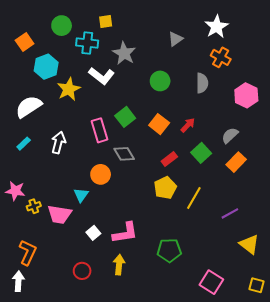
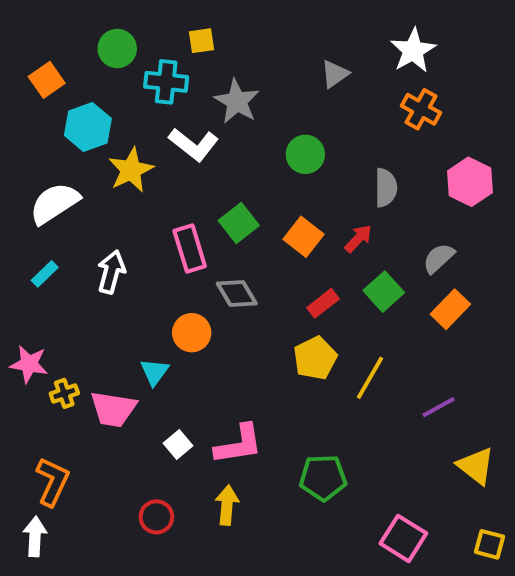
gray semicircle: (202, 83) -> (386, 188), moved

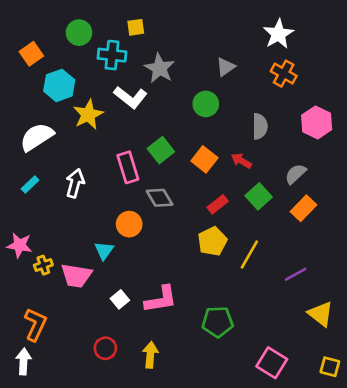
gray triangle: (335, 74) -> (226, 67), moved
red arrow: (358, 239) -> (241, 161), turned -102
yellow arrow: (227, 505) -> (150, 355), moved

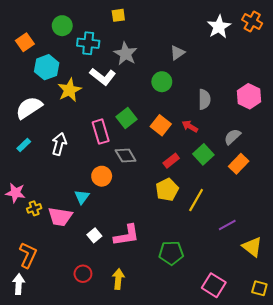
yellow square: (136, 27) -> (118, 15), moved
orange cross: (284, 74) -> (252, 22), moved
purple line: (296, 274) -> (227, 225), moved

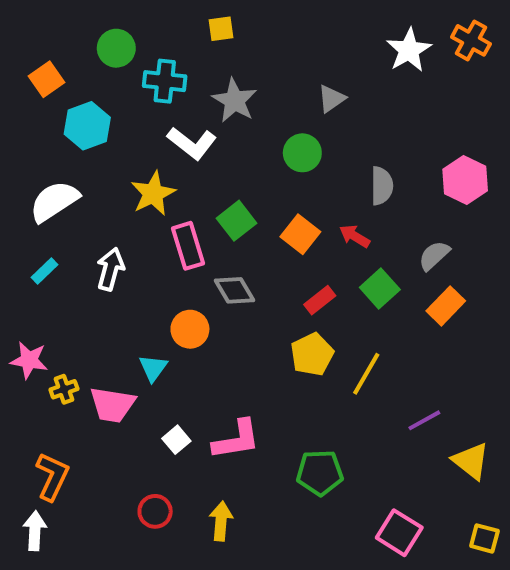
yellow star: (69, 90) -> (153, 194), moved

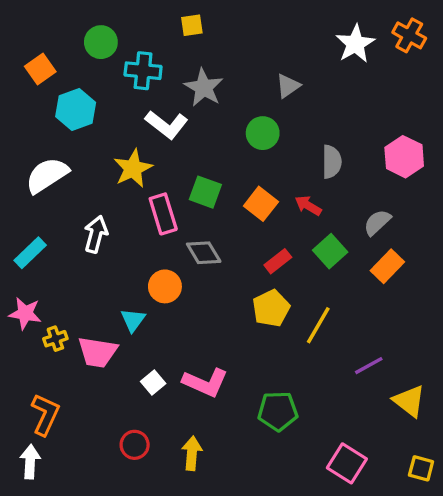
green square: (236, 221) -> (205, 192), turned -32
cyan rectangle: (45, 271) -> (30, 253), moved, size x1.4
pink L-shape: (236, 440) -> (205, 382), turned 33

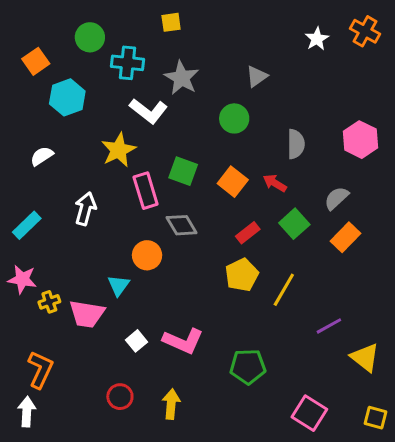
white star: (355, 44) -> (317, 39), size x0.7
white semicircle: (47, 175) -> (42, 156), size x0.6

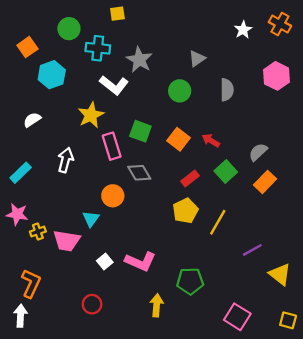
yellow square: (171, 22) -> (117, 14), moved
pink hexagon: (360, 140) -> (276, 76), moved
gray semicircle: (296, 144) -> (227, 90), moved
yellow arrow: (171, 404) -> (157, 305), moved

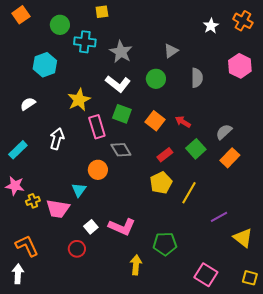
orange square: (27, 47) -> (21, 15), moved
white L-shape: (114, 85) -> (118, 84), moved
orange L-shape: (31, 283) -> (27, 246), turned -50
red circle: (92, 304) -> (77, 249), moved

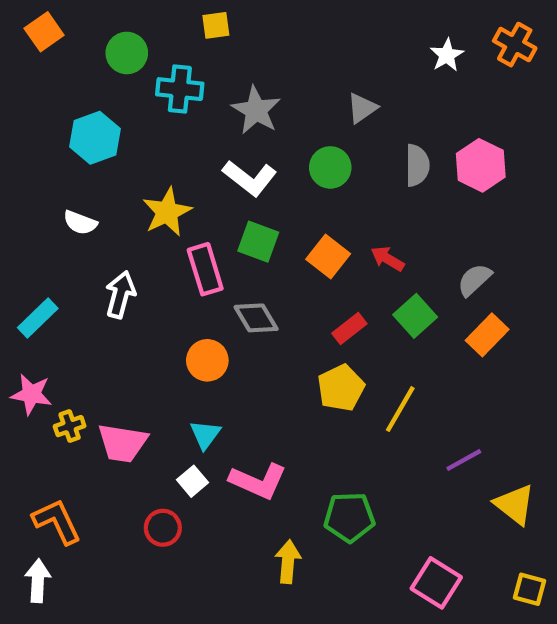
pink hexagon: (240, 66) -> (481, 165), moved
white semicircle: (28, 104) -> (80, 223), moved, turned -126
cyan triangle: (79, 190) -> (205, 435), moved

